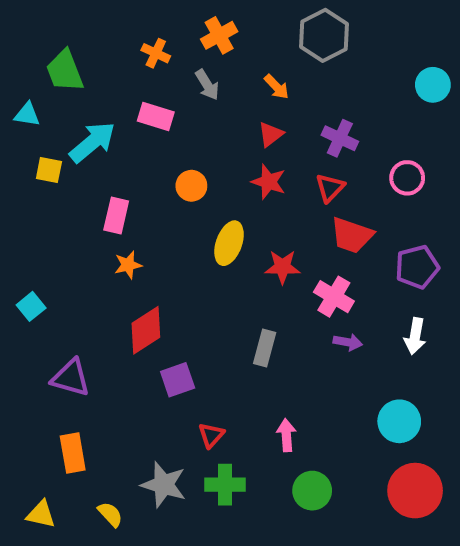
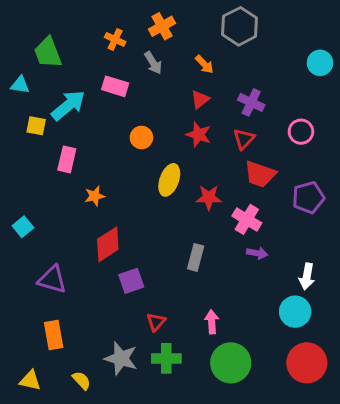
pink rectangle: (116, 215) -> (67, 159), moved
white arrow: (415, 336) -> (307, 277), moved
green circle: (312, 491) -> (231, 363), size x1.4

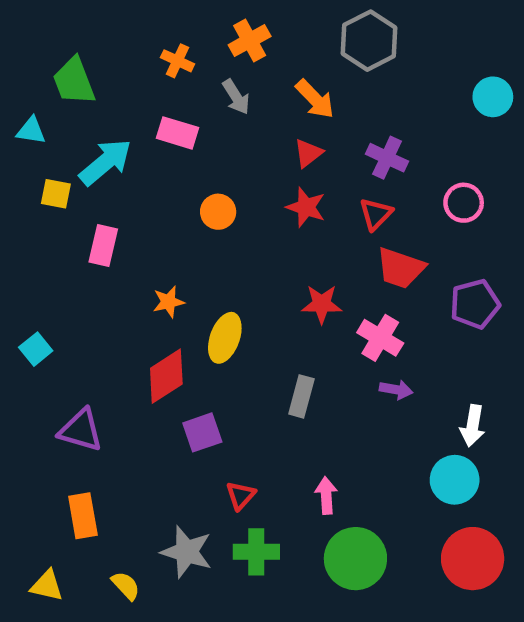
orange arrow: (204, 64) -> (315, 99), size x1.4
yellow ellipse: (169, 180) -> (225, 338), moved
orange star: (95, 196) -> (169, 302), moved

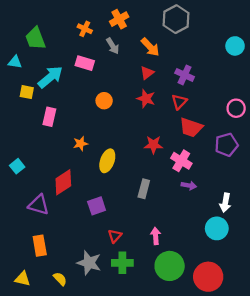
pink circle: (464, 203) -> (236, 108), moved
red diamond: (166, 376) -> (63, 182), moved
red circle: (473, 559) -> (208, 277), moved

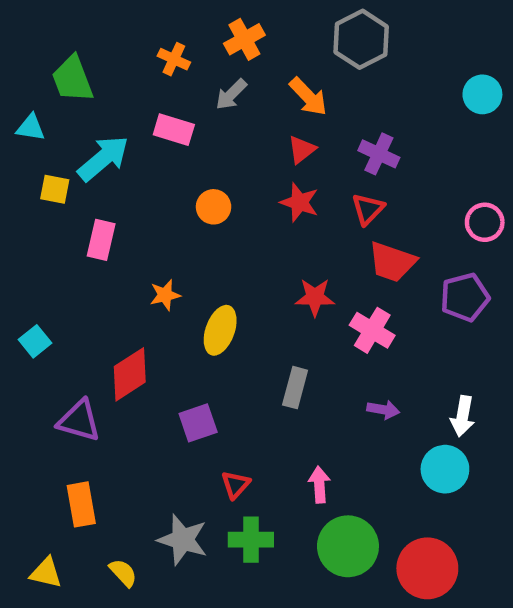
gray arrow: (113, 46) -> (231, 94), turned 77
purple arrow: (189, 185) -> (383, 410), moved

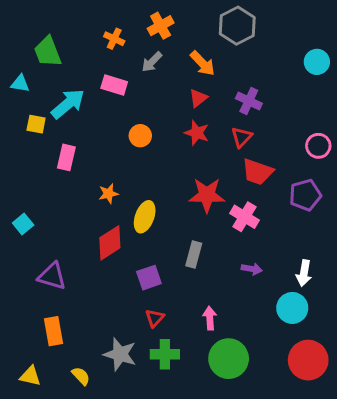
red star: (315, 297) -> (207, 195), size x1.4
red diamond: (130, 374) -> (110, 243), moved
purple square: (198, 423) -> (149, 278), moved
red circle: (427, 568) -> (308, 360), moved

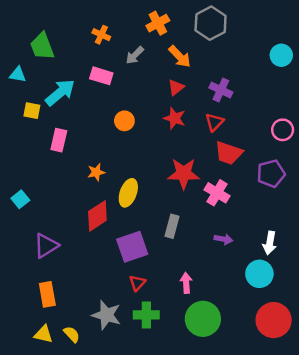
orange cross: (161, 26) -> (158, 23), moved
purple triangle: (52, 276) -> (46, 246), turned -48
purple square: (149, 278) -> (132, 247), size x1.4
yellow triangle: (30, 376) -> (43, 334), moved

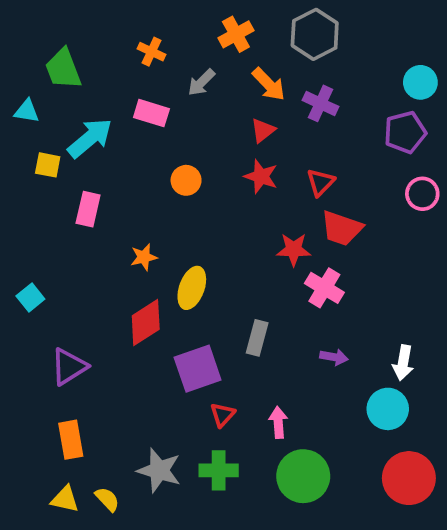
purple cross: (221, 90) -> (321, 103), moved
red star: (184, 174) -> (294, 249), moved, size x0.7
purple pentagon: (271, 174) -> (405, 132), moved
red triangle: (137, 283) -> (223, 415), moved

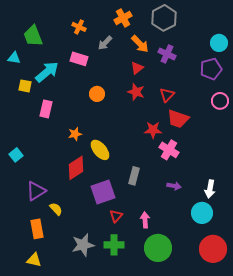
yellow ellipse: (192, 288) -> (100, 150), turned -60
gray star: (159, 470) -> (83, 245), turned -30
yellow semicircle: (107, 499) -> (56, 209), moved

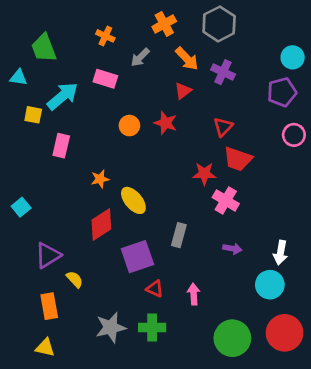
red star: (136, 92) -> (166, 123), moved
red triangle: (116, 216) -> (155, 289), turned -48
green circle: (158, 248) -> (232, 338), moved

